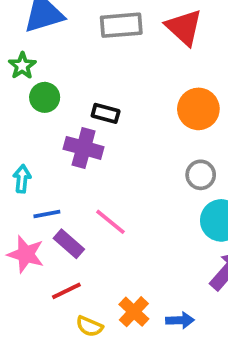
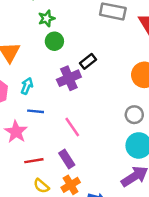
black rectangle: (106, 113) -> (88, 61), turned -70
purple cross: (84, 148) -> (69, 78), turned 35
purple rectangle: (69, 244) -> (67, 159), moved

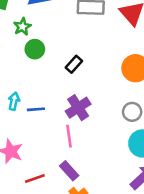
purple cross: (69, 78) -> (78, 108), moved
blue line: (36, 111) -> (36, 109), moved
pink line: (72, 127) -> (69, 136), turned 36

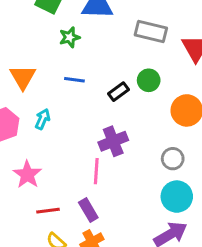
green circle: (35, 49) -> (149, 80), moved
blue line: (36, 109) -> (74, 80), moved

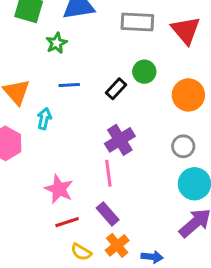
cyan arrow: (43, 119) -> (44, 119), moved
pink star: (27, 174) -> (59, 189), moved

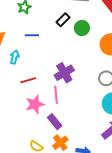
black rectangle: (116, 89) -> (63, 20), moved
pink star: (59, 189) -> (35, 104), moved, turned 30
red line: (67, 222) -> (28, 80), moved

